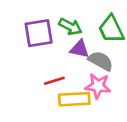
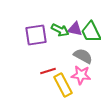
purple triangle: (80, 49) -> (75, 29), moved
yellow rectangle: (74, 99) -> (63, 85), turned 65

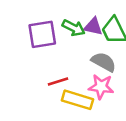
yellow rectangle: (63, 85) -> (78, 100), turned -45

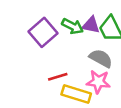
purple square: (42, 34) -> (43, 32), turned -32

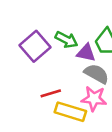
purple triangle: (91, 25) -> (86, 53), moved

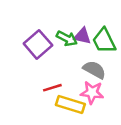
purple triangle: (86, 53) -> (82, 36), moved

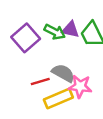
gray semicircle: (94, 70) -> (63, 73), moved
yellow rectangle: (70, 105) -> (58, 98), turned -40

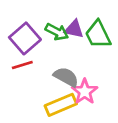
red line: (40, 82) -> (22, 65), moved
pink star: (80, 86) -> (85, 92), turned 30

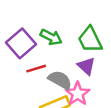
purple triangle: (74, 29) -> (86, 66), moved, turned 30
red line: (22, 65) -> (36, 69), moved

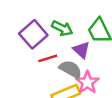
purple triangle: (86, 66) -> (81, 50), moved

